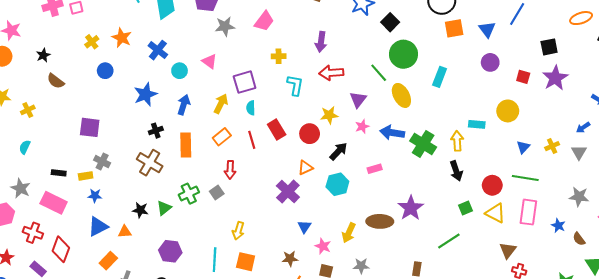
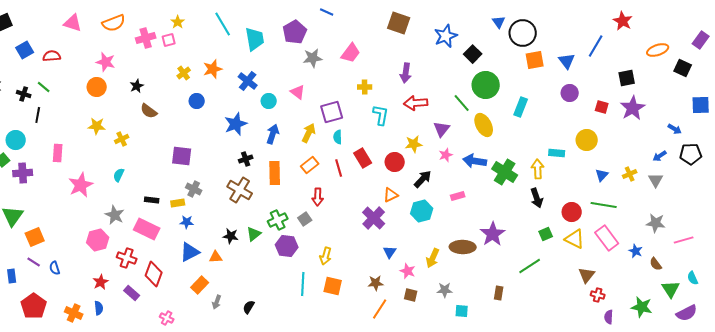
orange star: (122, 38) -> (213, 69), turned 30
pink rectangle: (528, 212) -> (607, 238), turned -45
purple hexagon: (170, 251) -> (287, 246), moved

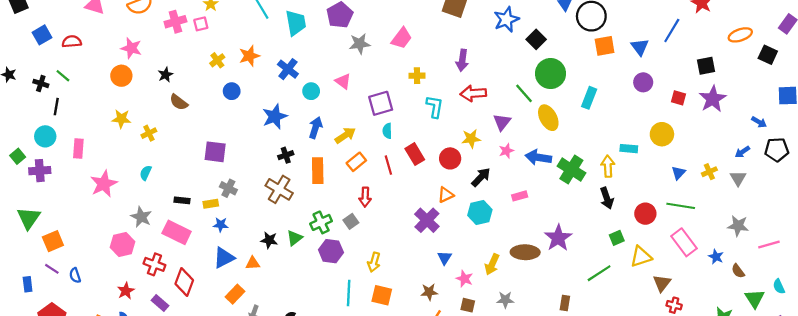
yellow arrow: (309, 133) -> (345, 135), moved, turned 30
cyan circle: (16, 140) -> (45, 136), moved
yellow triangle: (575, 239) -> (641, 257), moved, turned -45

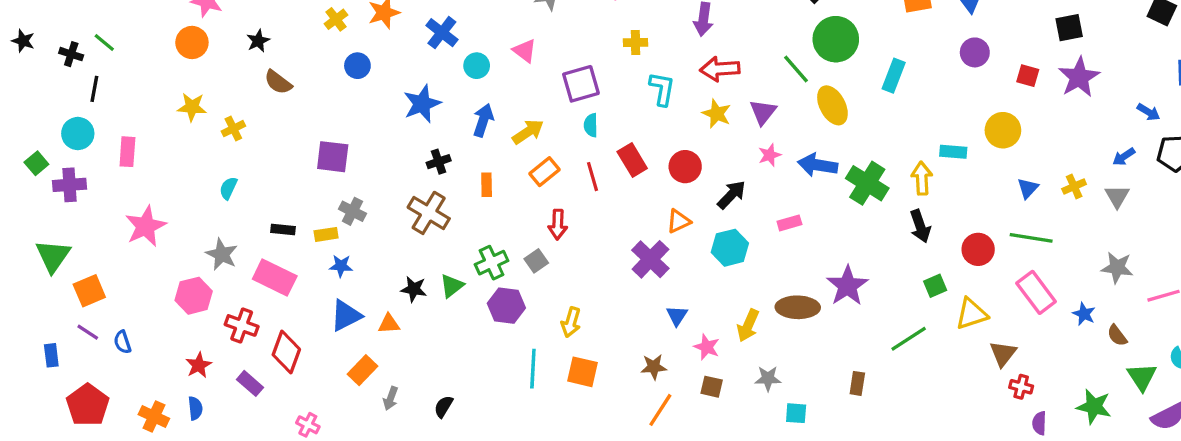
yellow star: (471, 139) -> (717, 114), moved, turned 30
orange rectangle: (318, 171) -> (487, 185), size x0.6
pink star: (104, 184) -> (146, 226), moved

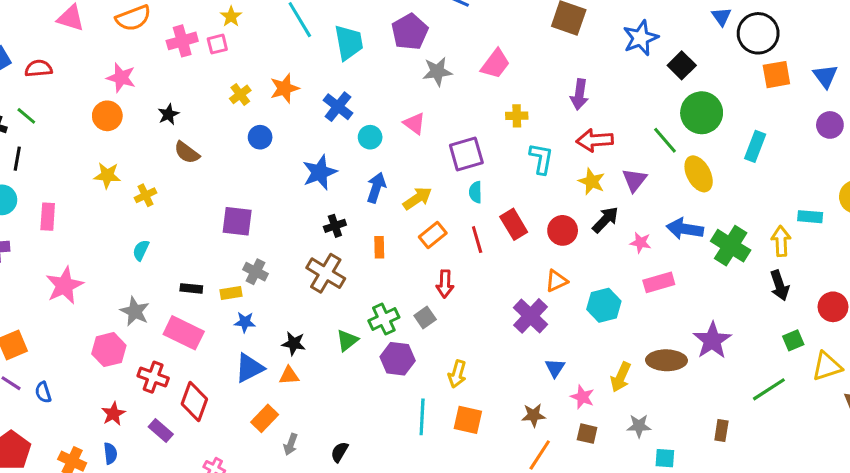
pink star: (770, 155) -> (640, 243), moved, turned 30
black arrow: (732, 195) -> (605, 220), moved
pink rectangle: (789, 223) -> (659, 282), size x1.4
black star: (414, 289) -> (294, 343), moved

